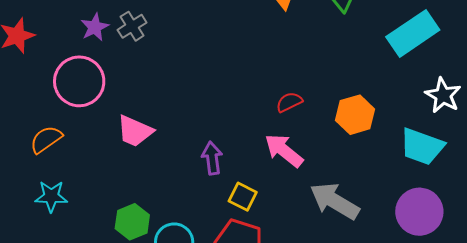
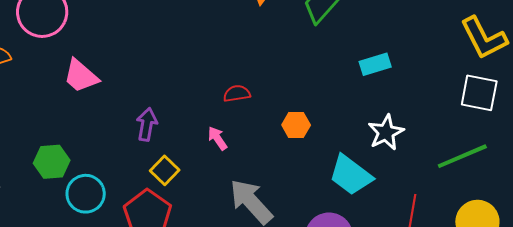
cyan rectangle: (413, 33) -> (375, 64), size x0.6
orange hexagon: (355, 115) -> (296, 125), size x0.7
pink arrow: (284, 151) -> (217, 138), size x0.6

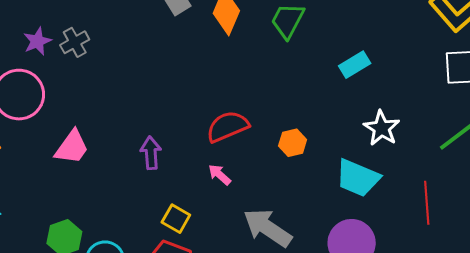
pink trapezoid: (81, 76) -> (72, 147), turned -81
red semicircle: (237, 94) -> (228, 127), size x1.6
purple arrow: (147, 124) -> (151, 153), moved

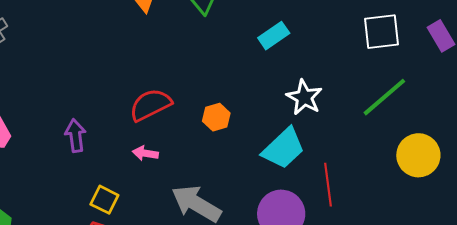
pink arrow: (220, 175) -> (145, 153), turned -30
cyan trapezoid: (358, 178) -> (283, 148), turned -63
red line: (427, 203) -> (328, 185), moved

